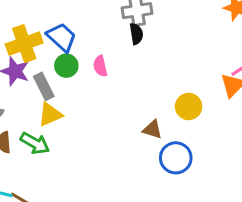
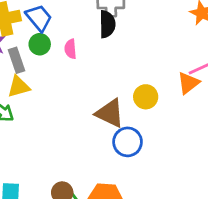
black semicircle: (136, 34) -> (107, 24), size x1.4
brown triangle: (152, 129) -> (110, 113), size x1.6

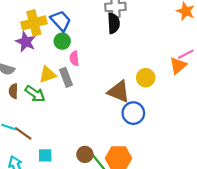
pink semicircle: (70, 49) -> (74, 58), moved
gray rectangle: (16, 60) -> (66, 77), moved

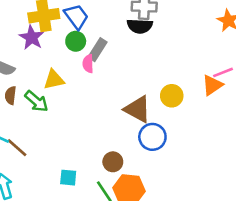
black semicircle: (114, 23) -> (140, 26), turned 90
gray rectangle: (66, 77) -> (98, 50), moved, turned 48
brown circle: (85, 154) -> (113, 162), moved
cyan square: (45, 155) -> (68, 178), moved

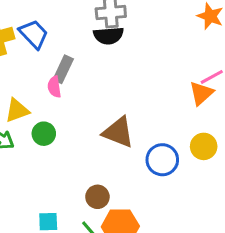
green circle: (76, 41) -> (44, 134), moved
yellow circle: (172, 96) -> (204, 146), moved
blue circle: (152, 137) -> (162, 160), moved

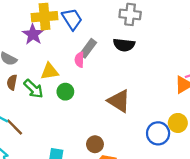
black semicircle: (109, 36) -> (124, 45), moved
blue circle: (162, 160) -> (158, 133), moved

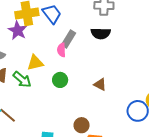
green circle: (65, 92) -> (60, 80), moved
brown triangle: (119, 101) -> (100, 84), size x0.6

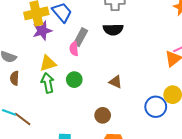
purple star: (18, 30) -> (42, 31), moved, turned 30
green arrow: (22, 79) -> (48, 83), moved, turned -138
brown circle: (82, 125) -> (103, 115), moved

